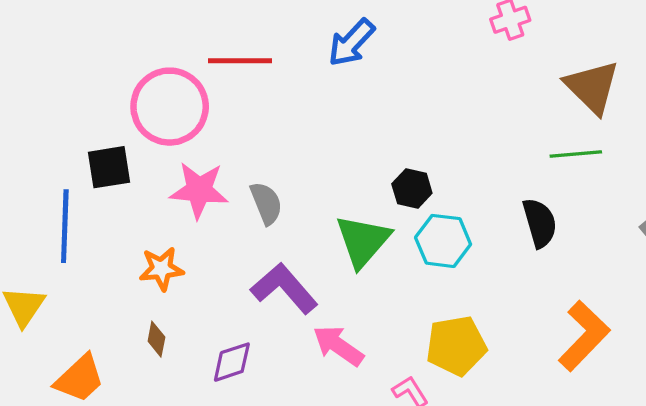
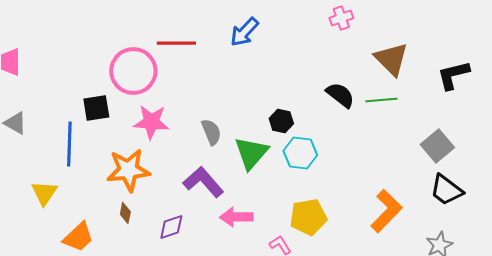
gray semicircle: (266, 203) -> (211, 132), moved
black semicircle: (540, 223) -> (340, 95), moved, turned -36
orange star: (161, 269) -> (128, 170), size x1.6
pink arrow: (338, 346) -> (236, 217), turned -36

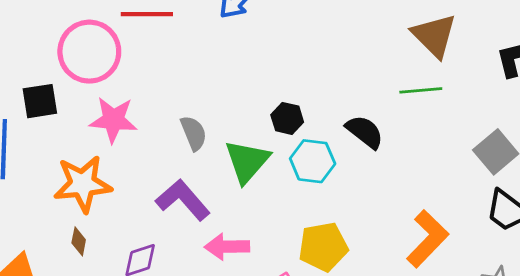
black semicircle: (340, 95) -> (365, 132), moved

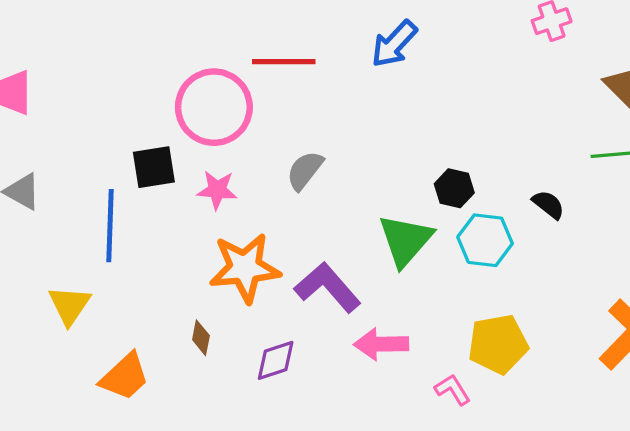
pink star: (113, 120) -> (217, 190), moved, size x0.7
black semicircle: (365, 132) -> (548, 205), size x0.7
gray semicircle: (194, 133) -> (305, 170), moved, turned -120
orange star: (83, 184) -> (245, 268), moved

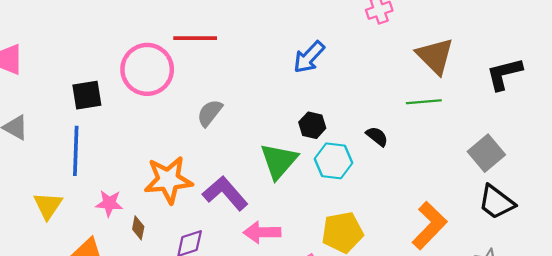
blue arrow: (394, 44) -> (309, 57), moved
black square: (154, 167) -> (87, 95), moved
pink star: (217, 190) -> (109, 203), moved

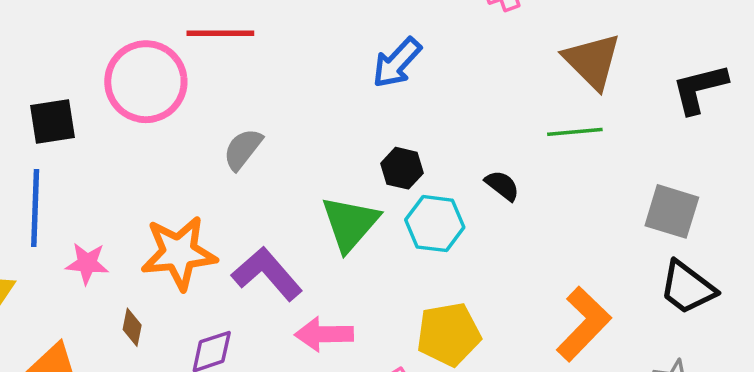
gray square: (486, 153) -> (672, 211), turned -33
pink star: (109, 203) -> (87, 263), moved

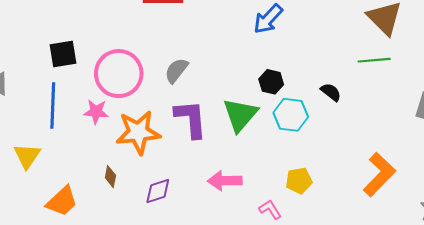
pink circle: (146, 82) -> (119, 74), moved
pink star: (87, 263) -> (96, 112), moved
purple L-shape: (267, 274) -> (191, 119), moved, turned 36
yellow pentagon: (449, 334) -> (299, 181), size x0.7

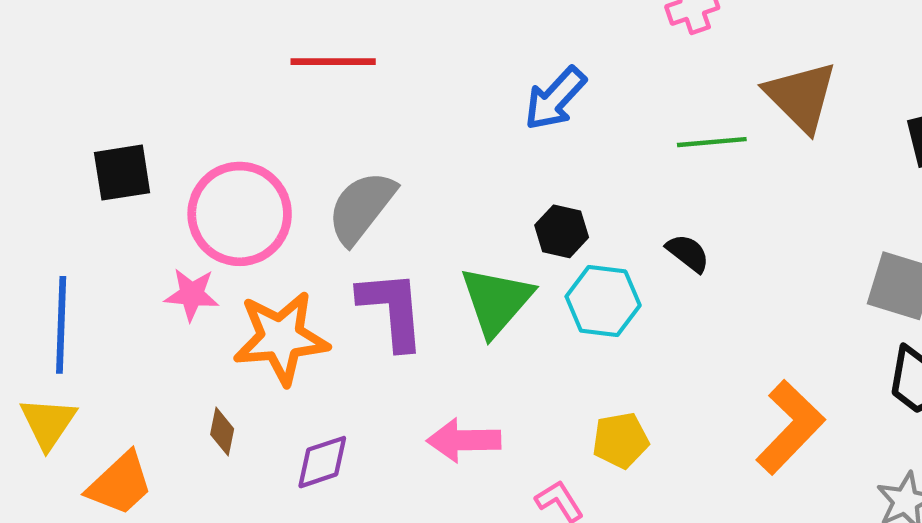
green line: (374, 60) -> (712, 142), moved
gray semicircle: (176, 70) -> (361, 207), size x1.4
blue line: (53, 105) -> (61, 325), moved
yellow triangle: (27, 156) -> (48, 423), moved

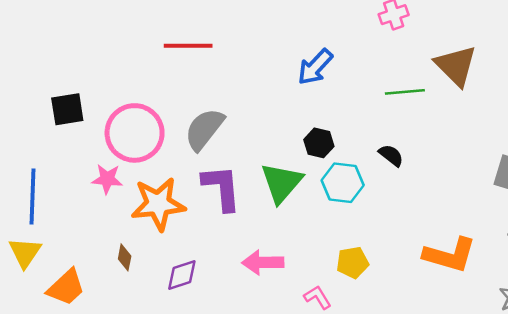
orange L-shape: (790, 427) -> (450, 255), turned 62

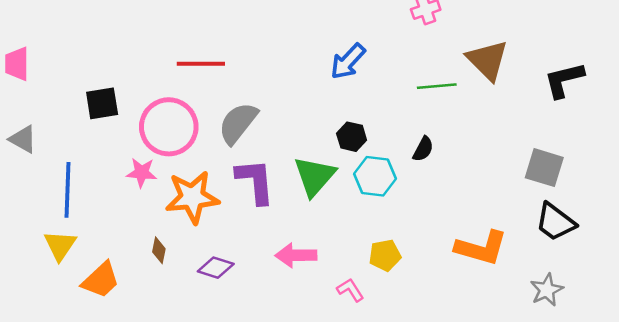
red line: (188, 46) -> (201, 64), moved
black semicircle: (391, 155) -> (423, 149), turned 80
purple diamond: (182, 275) -> (216, 268), turned 36

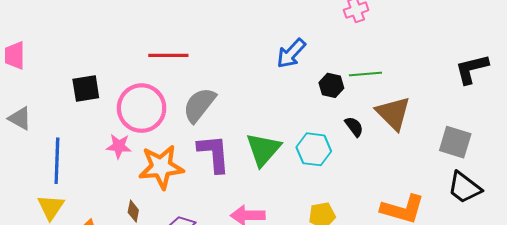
brown triangle: (487, 60) -> (393, 113), moved
black hexagon: (352, 137) -> (331, 85), moved
black semicircle: (423, 149) -> (354, 127), turned -65

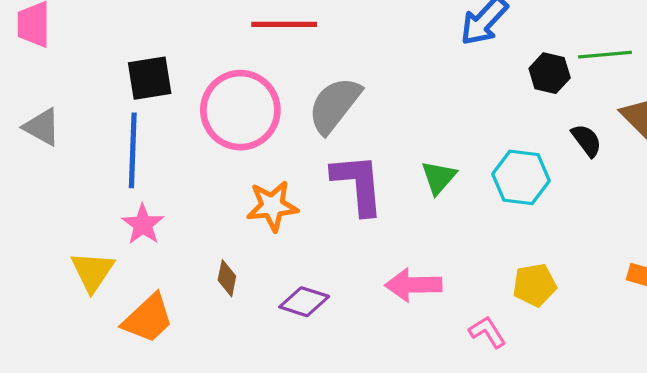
pink star: (119, 146) -> (143, 224), moved, turned 30
green triangle: (263, 149) -> (439, 177), size x0.6
blue line: (57, 161) -> (133, 150), moved
orange star: (161, 167) -> (272, 206), size x0.7

